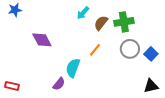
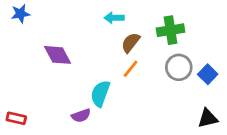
cyan arrow: (83, 13) -> (114, 18), turned 48
brown semicircle: (101, 23) -> (131, 43), moved
purple semicircle: (59, 84) -> (81, 116), turned 32

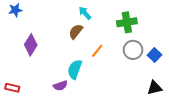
cyan arrow: (114, 18) -> (85, 13), turned 48
brown semicircle: (131, 43) -> (76, 31), moved
purple diamond: (58, 55) -> (31, 45), moved, turned 60

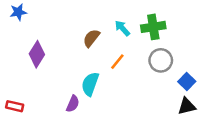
cyan arrow: (85, 13) -> (122, 28), moved
blue square: (154, 55) -> (187, 81), moved
purple semicircle: (60, 86) -> (73, 104), turned -48

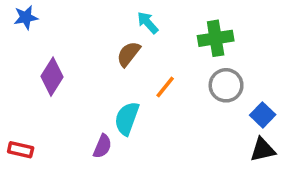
cyan arrow: (122, 28) -> (148, 23), moved

